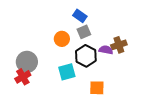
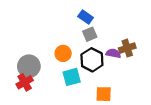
orange circle: (62, 39) -> (63, 53), moved

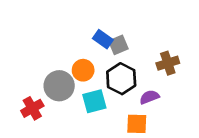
blue rectangle: (86, 17) -> (103, 39), moved
purple semicircle: (113, 53) -> (149, 97), moved, turned -32
gray circle: (29, 66) -> (59, 86), moved

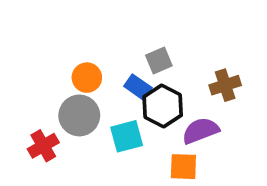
blue rectangle: (103, 39) -> (138, 87), moved
orange circle: (83, 70) -> (87, 78), moved
purple semicircle: (149, 97) -> (201, 131), size x1.4

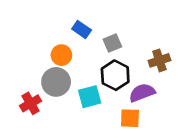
blue rectangle: (138, 87) -> (82, 30), moved

